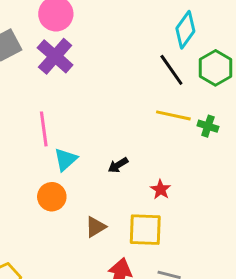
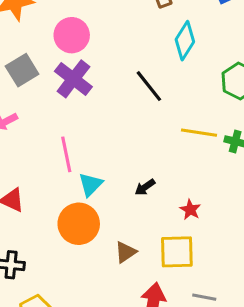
cyan diamond: (185, 30) -> (185, 41), moved
black line: (171, 70) -> (149, 86), moved
orange circle: (52, 197) -> (79, 224), size x1.4

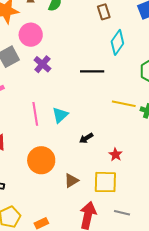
pink circle: (72, 35) -> (31, 35), moved
purple cross: (73, 79) -> (42, 64), size x0.7
black line: (149, 86) -> (92, 71), turned -55
cyan triangle: (91, 184) -> (60, 115), moved

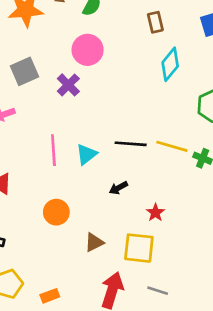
pink circle: (31, 35) -> (88, 50), moved
black line: (92, 71) -> (131, 144), moved
orange circle: (41, 160) -> (56, 212), size x0.7

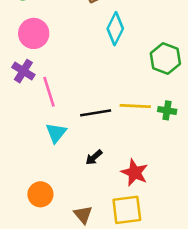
pink line: (53, 150) -> (49, 92), moved
red star: (155, 213) -> (135, 173), size x1.5
brown triangle: (94, 242) -> (83, 215), turned -30

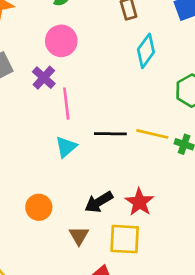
black arrow: (94, 157) -> (99, 202), moved, size x1.5

